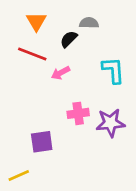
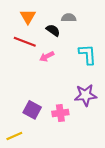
black semicircle: (69, 39) -> (53, 30), turned 80
pink cross: (78, 113) -> (60, 113), moved
purple square: (42, 142) -> (32, 110), turned 36

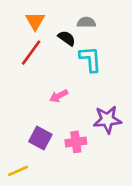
red line: (25, 42) -> (31, 53), turned -75
cyan L-shape: (88, 54) -> (90, 59), moved
pink arrow: (47, 56) -> (59, 96), moved

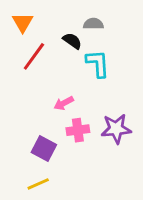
orange triangle: (35, 21) -> (23, 22), moved
pink cross: (76, 142) -> (78, 130), moved
yellow line: (18, 171) -> (38, 184), moved

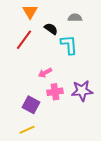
orange triangle: (23, 22) -> (30, 12), moved
gray semicircle: (93, 24) -> (75, 18), moved

